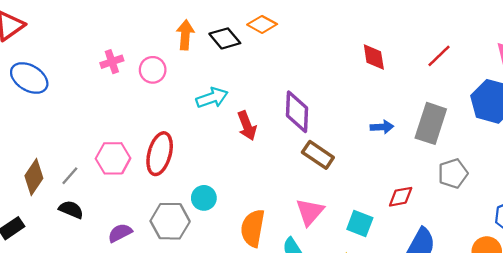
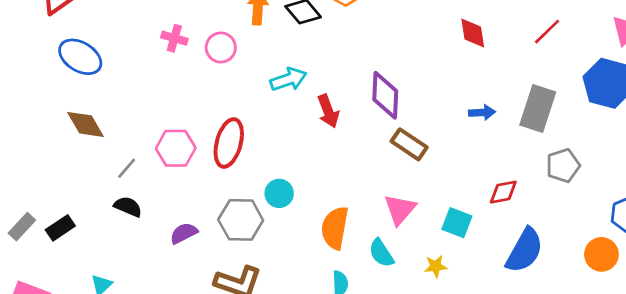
pink cross: (112, 62) -> (174, 38), turned 35
brown diamond: (34, 177) -> (86, 124), moved, turned -64

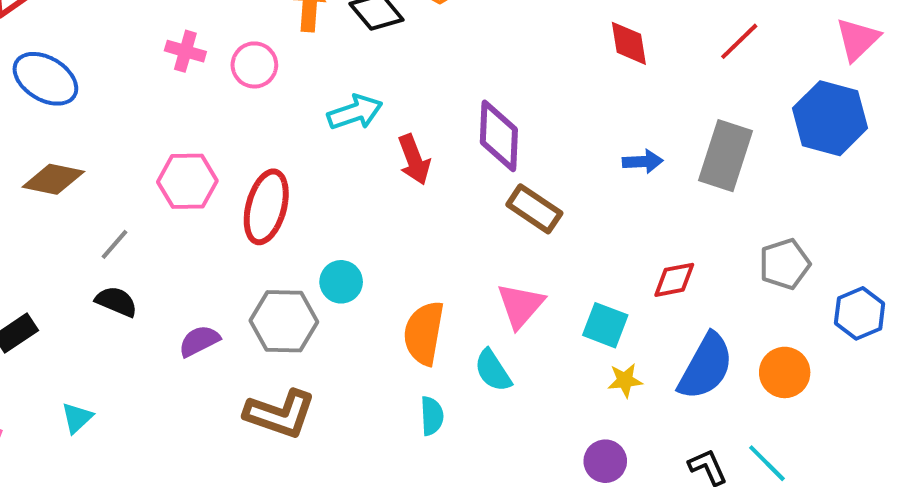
brown diamond: (86, 124) -> (53, 179), turned -48
pink hexagon: (176, 148) -> (187, 181), moved
gray pentagon: (563, 166) -> (785, 264), moved
orange circle: (601, 254) -> (785, 372), moved
yellow star: (436, 266) -> (625, 380), moved

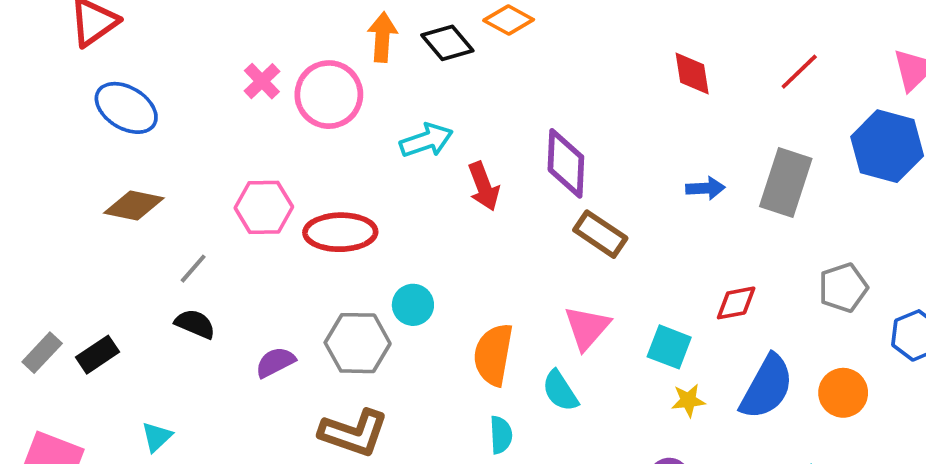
pink cross: (185, 51) -> (262, 81), turned 30
pink circle: (254, 65) -> (329, 95), size x1.5
red ellipse: (266, 207) -> (340, 232), turned 74

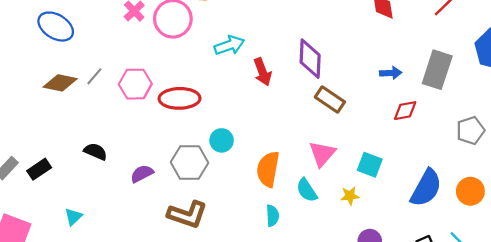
gray line: (193, 269) -> (94, 76), moved
red diamond: (736, 303) -> (405, 111), moved
yellow star: (688, 400) -> (350, 196), moved

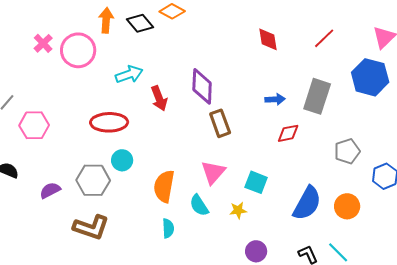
pink hexagon: (135, 84) -> (34, 125), moved
red ellipse: (180, 98) -> (109, 122), moved
brown rectangle: (330, 100) -> (220, 123), turned 36

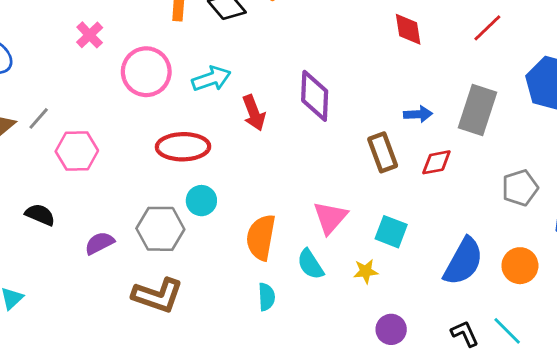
pink circle: (78, 50) -> (146, 72), moved
brown rectangle: (220, 123) -> (383, 152), moved

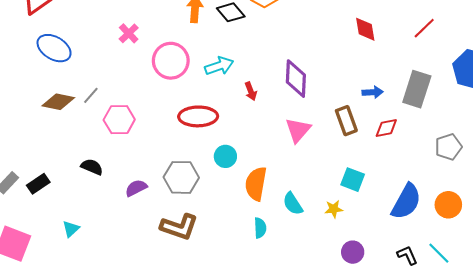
red arrow: (254, 113) -> (251, 91), size x0.7
cyan circle: (201, 201) -> (225, 156), moved
pink triangle: (330, 218) -> (298, 130), moved

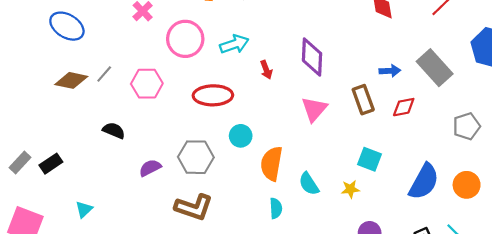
gray rectangle: (417, 89) -> (435, 68), turned -60
pink hexagon: (119, 120) -> (147, 84), moved
black semicircle: (92, 167) -> (114, 131), moved

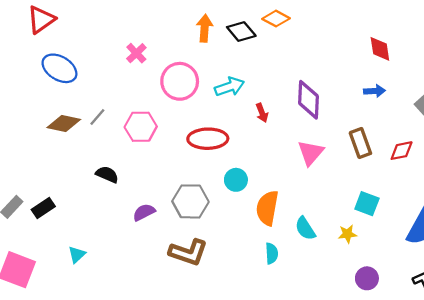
blue arrow: (390, 71) -> (374, 91), moved

